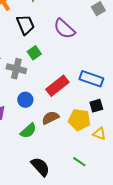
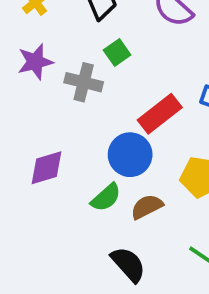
blue circle: (25, 100) -> (130, 155), moved, size x1.5
brown semicircle: (50, 118) -> (147, 207), moved

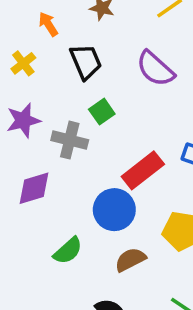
purple diamond: (46, 168) -> (34, 188), moved
green semicircle: (106, 197) -> (68, 251), moved

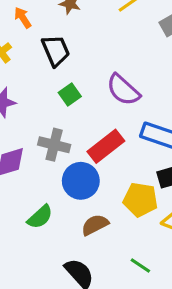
purple semicircle: (155, 69) -> (123, 90), moved
gray cross: (70, 140) -> (54, 145), moved

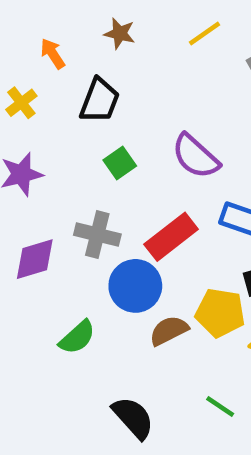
black trapezoid: (56, 51) -> (100, 101), turned 44
brown semicircle: (95, 225) -> (169, 331), moved

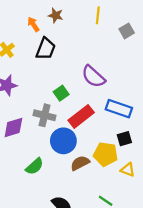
yellow line: (205, 34) -> (98, 15), turned -49
orange arrow: (53, 54) -> (33, 24), moved
green square: (120, 163) -> (61, 93), moved

